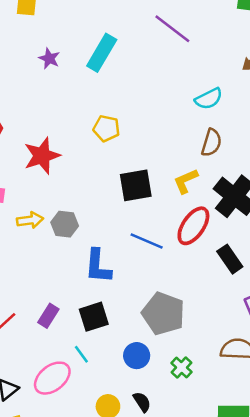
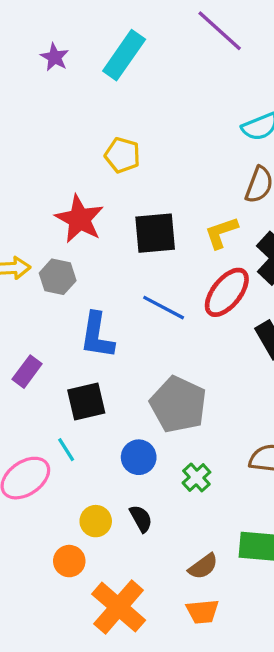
red star: (42, 156) -> (79, 219), moved, turned -30
purple rectangle: (48, 316) -> (27, 372), moved

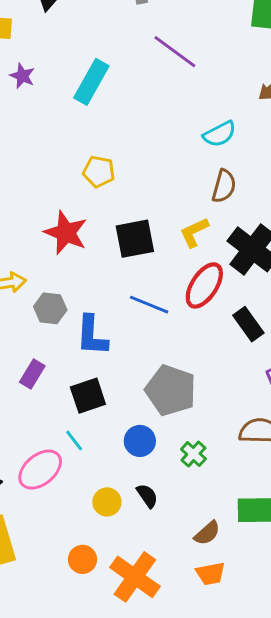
purple star: (55, 57) -> (22, 76), moved
gray hexagon: (58, 277) -> (50, 308), moved
orange circle: (69, 561) -> (82, 559), moved

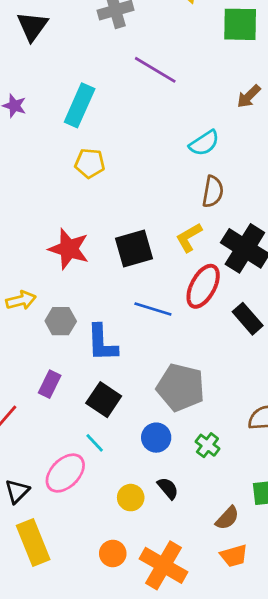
yellow pentagon: (99, 172) -> (90, 163), moved
black square: (88, 396) -> (104, 400), turned -32

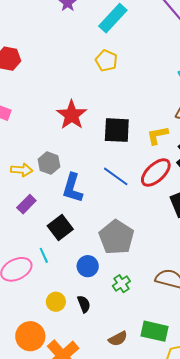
yellow arrow: (21, 300) -> (22, 170), moved
orange circle: (113, 553) -> (30, 336), size x1.5

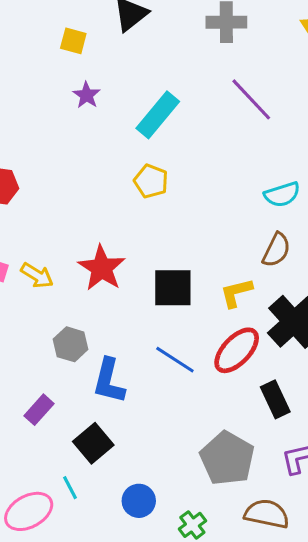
yellow arrow: (22, 170) -> (37, 276), moved, turned 30
gray pentagon: (116, 237) -> (227, 458), moved

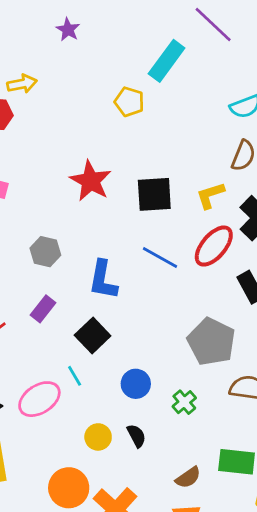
cyan rectangle: (158, 115) -> (167, 61), moved
yellow arrow: (37, 276) -> (22, 84), moved, turned -40
gray hexagon: (71, 344) -> (45, 252), moved

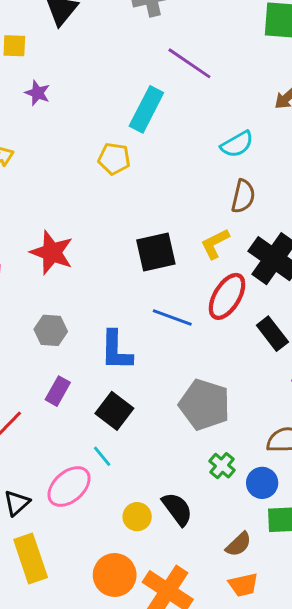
red star: (91, 181) -> (52, 252), moved
gray pentagon: (211, 342) -> (205, 405), moved
blue circle: (136, 384) -> (262, 483), moved
black semicircle: (136, 436) -> (177, 509), size x1.4

